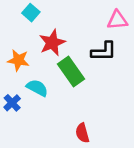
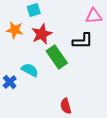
cyan square: (31, 13) -> (34, 10), moved, turned 32
orange star: (18, 60) -> (15, 30), moved

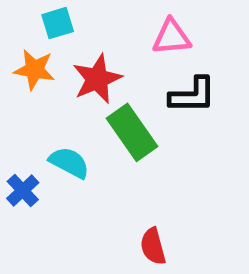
cyan square: (34, 10) -> (58, 23), moved
pink triangle: (94, 16) -> (172, 37), moved

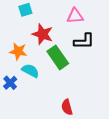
orange star: (34, 70) -> (18, 51), moved
red star: (97, 79) -> (43, 34), turned -30

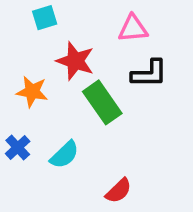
cyan semicircle: (30, 71) -> (64, 155), moved, turned 108
red semicircle: (67, 107) -> (119, 191), turned -119

